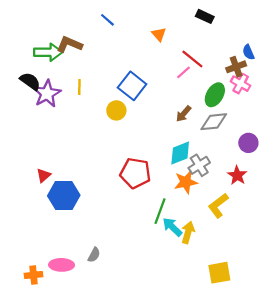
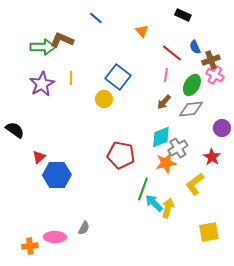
blue semicircle: (248, 52) -> (195, 47), moved
pink line: (184, 72) -> (166, 75), moved, turned -40
black semicircle: (30, 81) -> (15, 130), moved
yellow square: (219, 273) -> (209, 232), moved

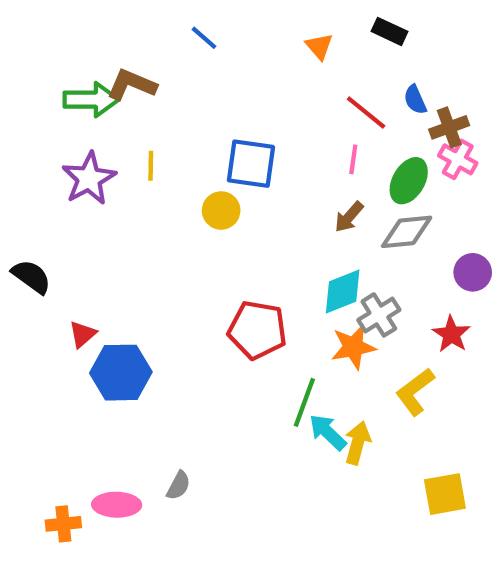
orange triangle: (142, 31) -> (319, 46), moved
blue square: (118, 77) -> (251, 164), turned -30

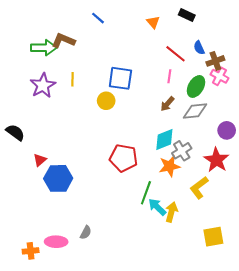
red star: (451, 334) -> (216, 160), size x1.4

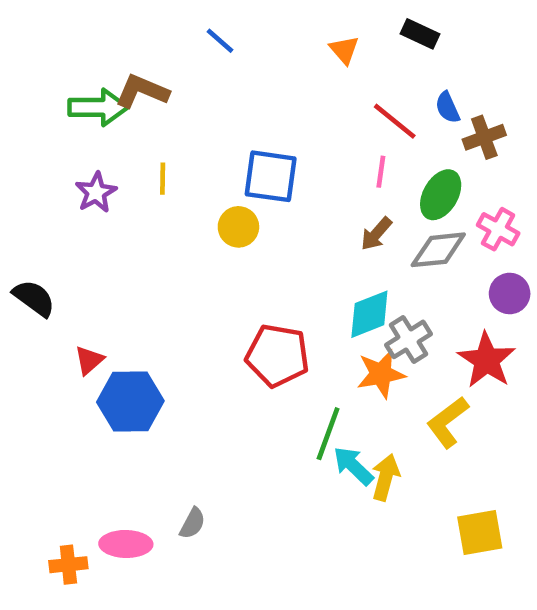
pink cross: (219, 76) -> (498, 229), moved
purple star: (43, 85) -> (96, 192), size x0.7

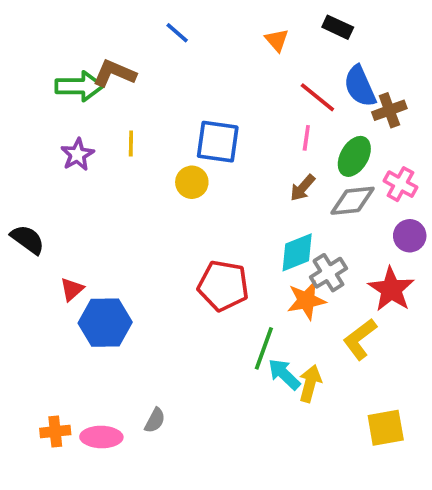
blue semicircle: (448, 107) -> (360, 86), size x1.6
orange cross: (68, 565) -> (55, 431), moved

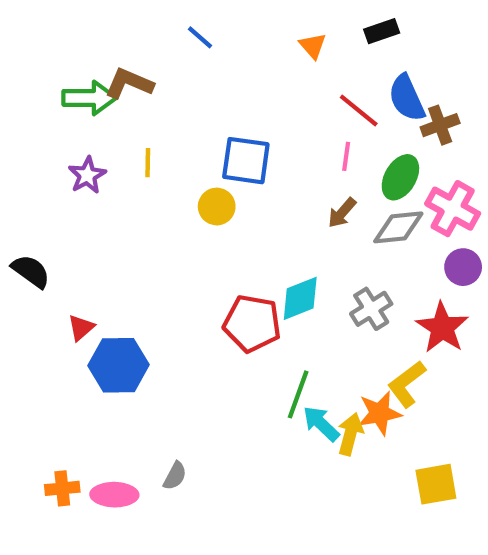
black rectangle: (338, 27) -> (382, 31), turned -44
pink cross: (400, 184) -> (453, 209), size x1.4
cyan diamond: (297, 252) -> (300, 298), moved
orange star: (306, 300) -> (380, 413), moved

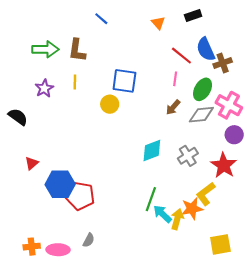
brown L-shape: (129, 83) -> (77, 50), moved, turned -105
black semicircle: (31, 271) -> (18, 117), moved
red pentagon: (252, 323) -> (80, 196), moved
red triangle: (81, 328) -> (32, 163), moved

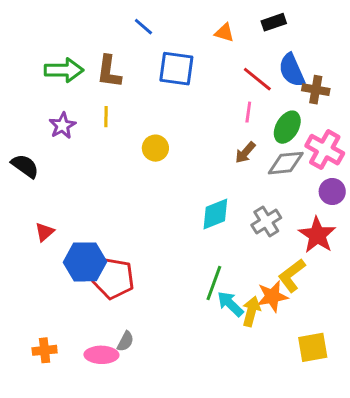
orange triangle: (158, 23) -> (224, 33), turned -32
brown cross: (223, 63) -> (316, 90), turned 30
blue square: (124, 81) -> (176, 69), moved
pink ellipse: (58, 250) -> (101, 355), moved

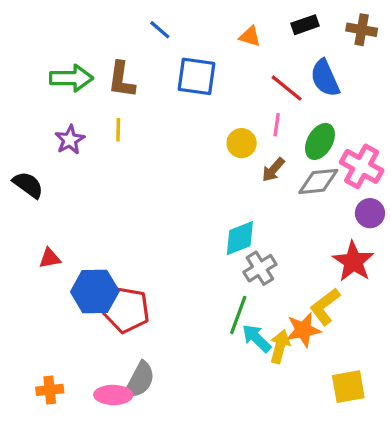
brown cross: (316, 90) -> (362, 30), moved
yellow circle: (155, 148) -> (242, 143), moved
gray cross: (266, 221) -> (260, 268), moved
red triangle: (45, 232) -> (50, 258), turned 30
gray semicircle: (125, 341) -> (140, 380), size x1.6

